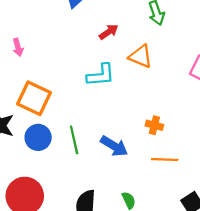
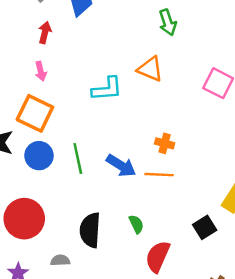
red arrow: (109, 32) -> (45, 32), moved, turned -42
pink arrow: (18, 47) -> (41, 71), moved
orange line: (165, 160) -> (159, 175), moved

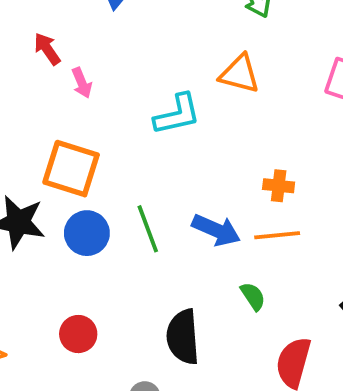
red arrow: (45, 32) -> (47, 49), moved, turned -40
pink arrow: (41, 71) -> (82, 83), moved
red circle: (24, 219) -> (78, 334), size x0.6
green semicircle: (136, 224) -> (253, 296), moved

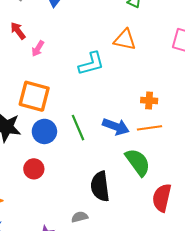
pink arrow: (82, 83) -> (38, 49), turned 56
green semicircle: (253, 296) -> (138, 162), size x1.8
red circle: (78, 334) -> (34, 169), moved

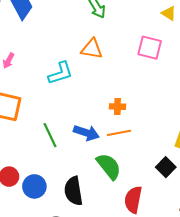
blue circle: (44, 131) -> (34, 186), moved

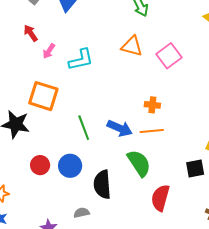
pink square: (150, 48) -> (169, 56), moved, turned 35
cyan L-shape: (60, 73) -> (81, 60), moved
black square: (166, 167) -> (195, 168), turned 30
blue circle: (34, 186) -> (70, 166), moved

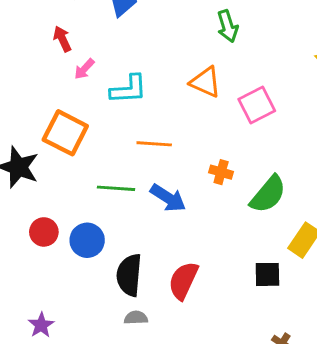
green line: (84, 128) -> (116, 188), turned -75
orange line: (152, 131) -> (154, 144), moved
green semicircle: (139, 163) -> (268, 194), moved, turned 64
red semicircle: (160, 198) -> (183, 281), moved
gray semicircle: (82, 213) -> (136, 318), moved

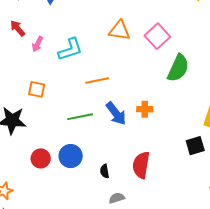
orange square: (65, 133) -> (37, 89), size x0.6
orange cross: (221, 172) -> (145, 109), moved
green semicircle: (268, 194) -> (178, 68), moved
blue arrow: (168, 198) -> (116, 114), turned 35
black semicircle: (129, 275) -> (105, 171), size x0.5

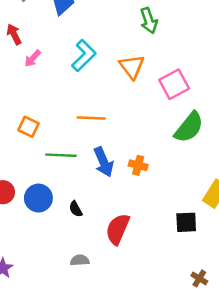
orange triangle: (119, 31) -> (132, 67), turned 30
cyan L-shape: (70, 49) -> (84, 55), moved, turned -40
orange square: (37, 89) -> (28, 127), moved
black semicircle: (105, 171) -> (76, 209), moved, turned -32

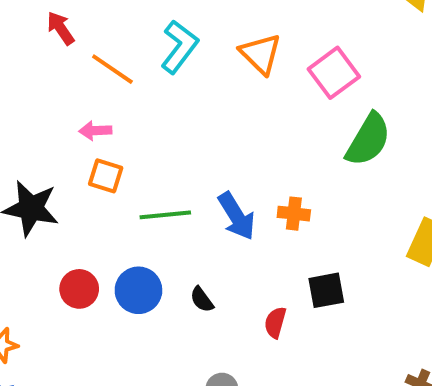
pink arrow: (33, 58) -> (95, 131), moved, turned 54
orange line: (91, 118) -> (112, 69), moved, turned 40
black square: (186, 222) -> (326, 290), moved
red semicircle: (118, 229) -> (275, 322), size x0.6

